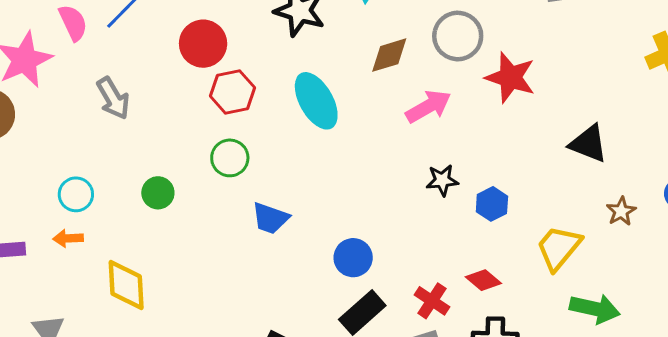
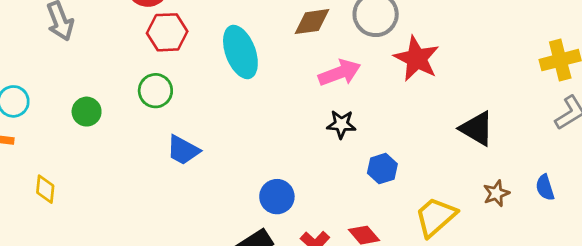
black star: (442, 180) -> (341, 124), moved
blue circle: (353, 258) -> (277, 197), moved
yellow diamond: (126, 285) -> (45, 189), size x0.6

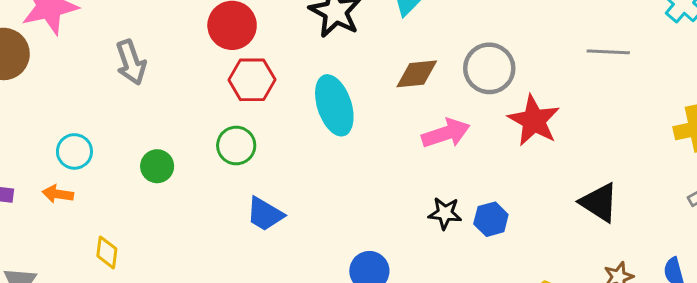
black star: (341, 124) -> (445, 213), moved
blue hexagon: (382, 169) -> (491, 219), moved

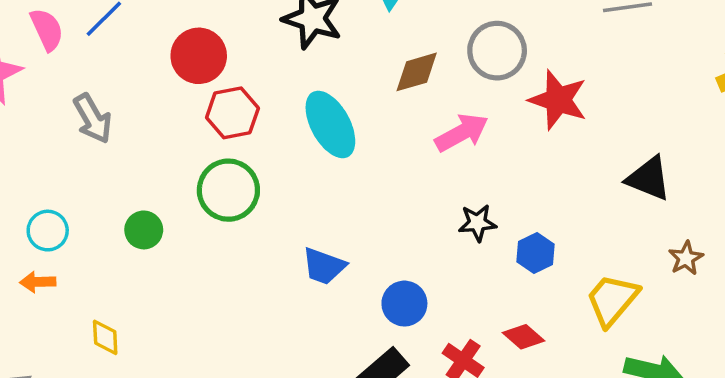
green circle: (236, 145) -> (228, 190), size x1.4
blue trapezoid: (265, 214) -> (324, 266), moved
blue hexagon: (491, 219) -> (536, 253), moved

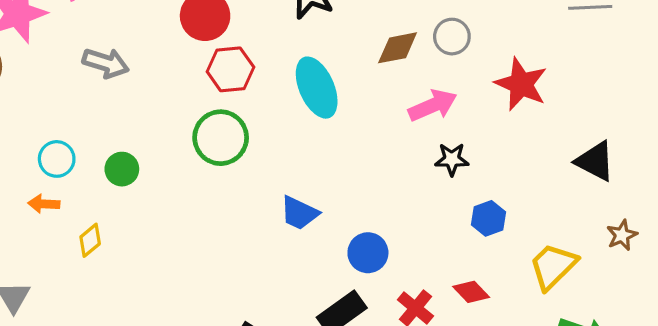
gray circle: (497, 51) -> (452, 37), moved, size x0.7
gray arrow: (93, 119) -> (106, 63), turned -48
black star: (477, 223) -> (452, 159), moved
green circle: (144, 230) -> (122, 169), moved
yellow diamond: (105, 337) -> (90, 240), moved, turned 48

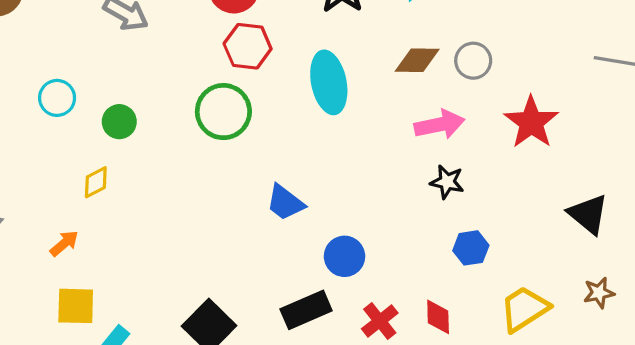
orange arrow: (44, 204) -> (64, 243), moved, turned 124
yellow diamond: (90, 240) -> (96, 182), moved
red diamond: (471, 292) -> (438, 317), turned 30

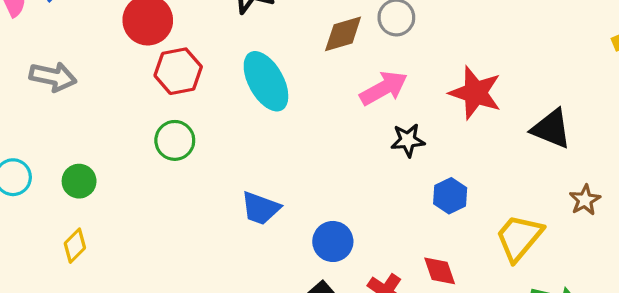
green circle: (223, 112) -> (175, 140), size x0.7
red star: (531, 122) -> (475, 93), moved

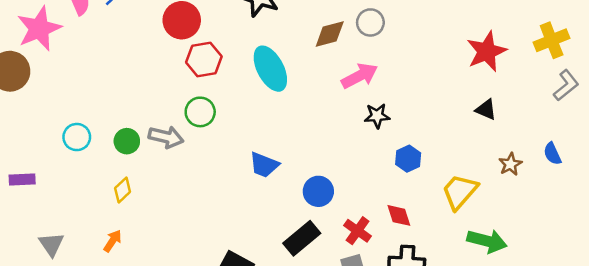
gray arrow: (53, 77) -> (166, 137), moved
red star: (475, 93) -> (487, 51), moved, turned 30
black triangle: (551, 129) -> (486, 109), size x0.7

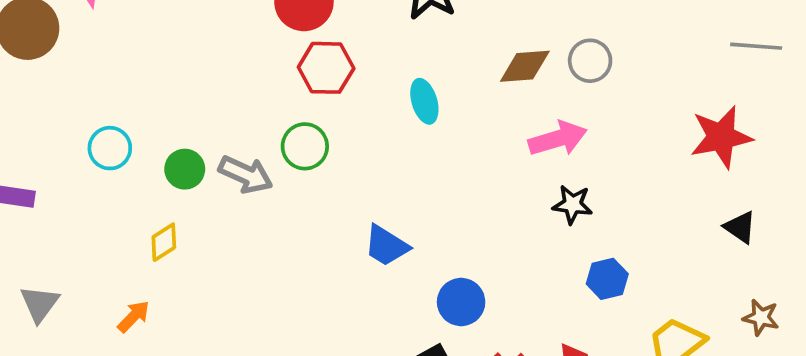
red star: (487, 51) -> (721, 137), moved
cyan ellipse: (270, 69) -> (424, 101), size x0.6
brown star: (510, 164) -> (761, 317), turned 30

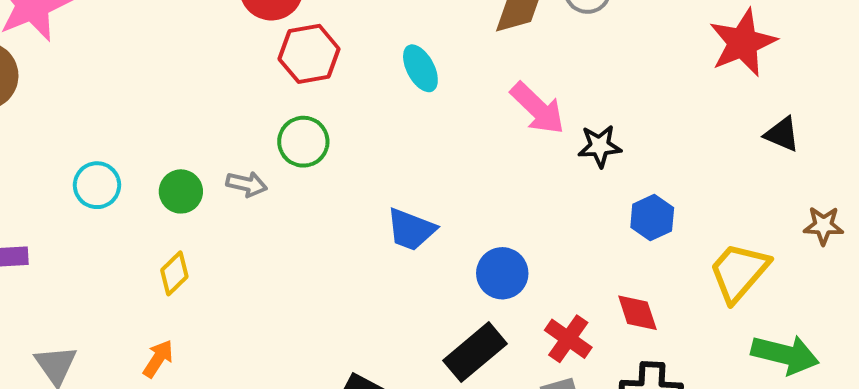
pink arrow: (558, 139) -> (537, 108), moved, turned 72
gray arrow: (246, 174) -> (247, 184), size x0.7

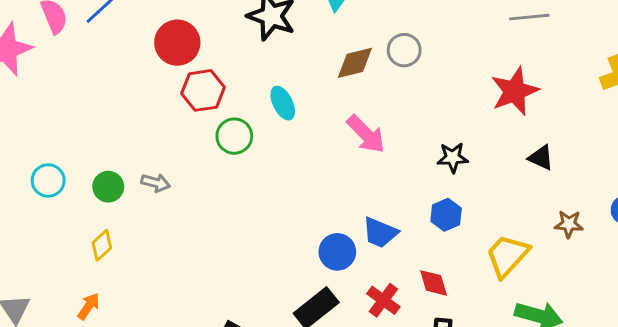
green circle: (303, 142) -> (234, 136), moved
black star: (600, 146) -> (453, 158), moved
blue trapezoid: (411, 230) -> (380, 232), moved

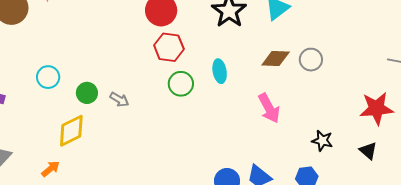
black triangle: (541, 158) -> (368, 151), moved
yellow diamond: (102, 245) -> (71, 131), size x1.6

